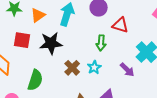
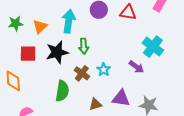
red triangle: (120, 25) -> (128, 12), moved
green arrow: (101, 43) -> (84, 46), moved
green semicircle: (35, 80) -> (62, 91), moved

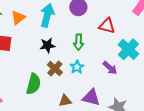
red triangle: (128, 12) -> (107, 26), moved
green arrow: (84, 46) -> (79, 42), moved
black star: (57, 52) -> (47, 45), moved, size x0.7

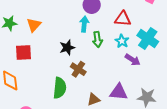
cyan arrow: (47, 15) -> (84, 24), moved, size x0.7
cyan star: (77, 67) -> (122, 41), moved

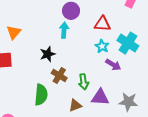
green arrow: (97, 39) -> (84, 82), moved

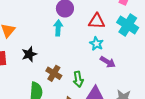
cyan cross: (128, 43) -> (128, 25), moved
black star: (48, 54) -> (29, 54), moved

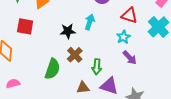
cyan arrow: (58, 28) -> (90, 22), moved
black star: (29, 54) -> (68, 31), moved

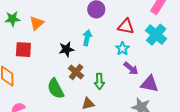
green semicircle: (52, 69) -> (56, 89), turned 140
purple triangle: (109, 86) -> (149, 84), moved

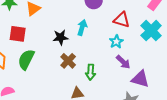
green semicircle: (56, 89) -> (26, 59), moved, turned 50

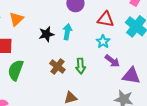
black star: (60, 37) -> (46, 34), moved
green arrow: (91, 72) -> (81, 66), moved

